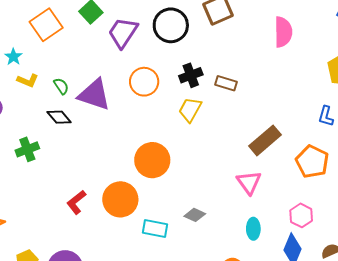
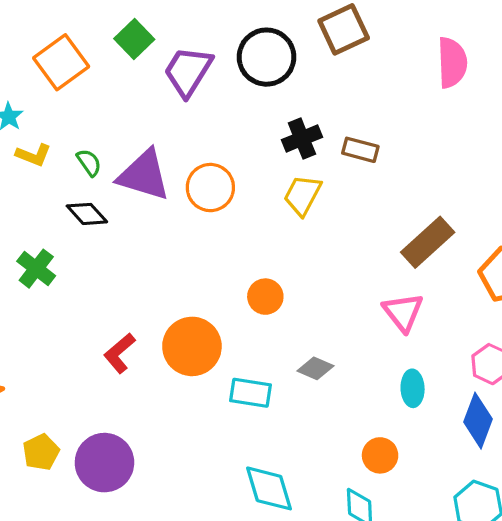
orange circle: (144, 82) -> (210, 188), moved
green cross: (27, 149) -> (36, 269), turned -30
orange circle: (152, 160) -> (265, 297), moved, size x0.6

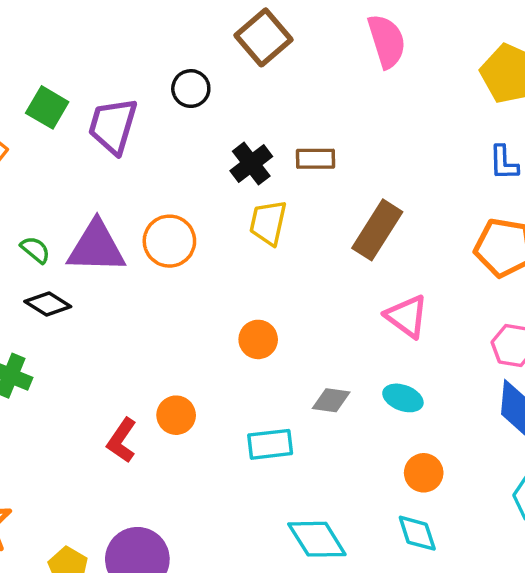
black circle: (267, 57) -> (191, 89), size x0.6
brown rectangle: (428, 242) -> (377, 230), moved
orange circle: (192, 346) -> (176, 415), moved, size x0.6
cyan ellipse: (413, 388) -> (403, 398), moved, turned -52

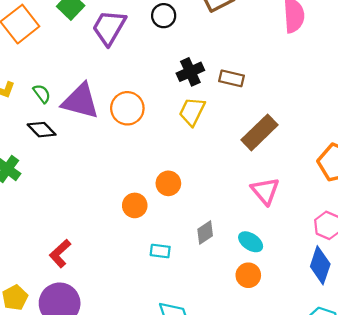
gray diamond: (331, 400) -> (205, 232), turned -55
orange circle: (176, 415) -> (135, 205), moved
red L-shape: (122, 440) -> (60, 253), moved
cyan rectangle: (270, 444) -> (160, 251), size x0.7
orange circle: (424, 473) -> (248, 275), moved

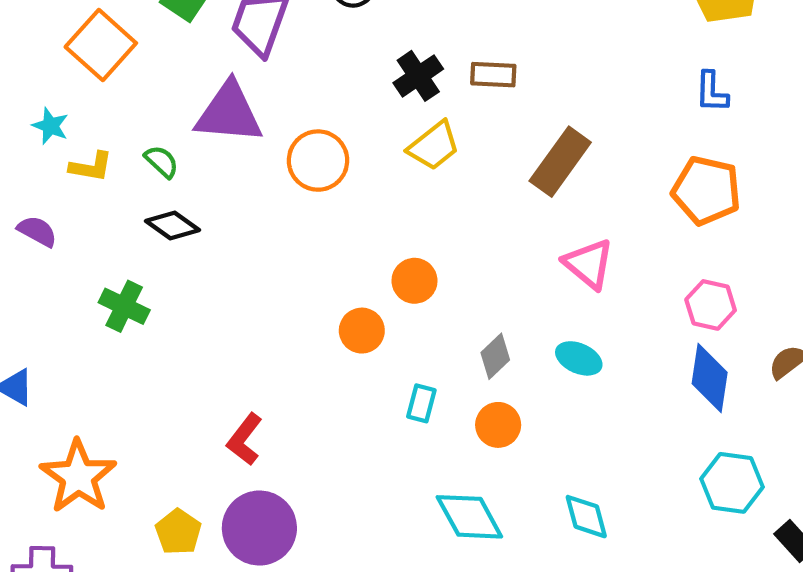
purple triangle: (80, 101) -> (229, 113), moved
yellow trapezoid: (192, 111) -> (434, 146), turned -144
cyan rectangle: (160, 251) -> (421, 403), turned -72
orange circle: (248, 275) -> (498, 425), moved

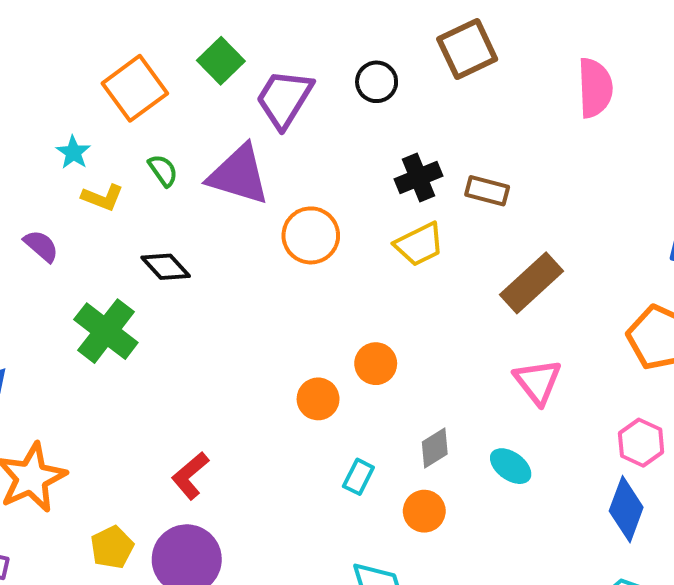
green semicircle: (162, 162) -> (163, 170), moved
green cross: (124, 306) -> (106, 331), size x1.4

